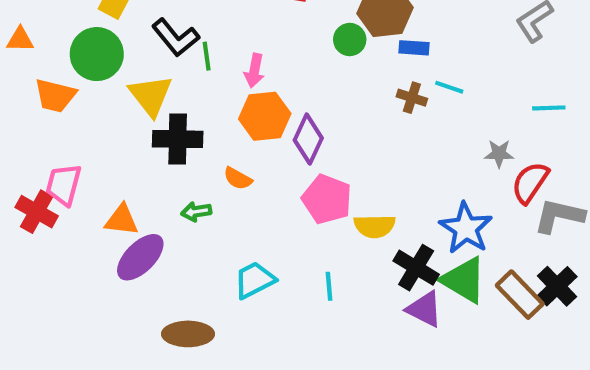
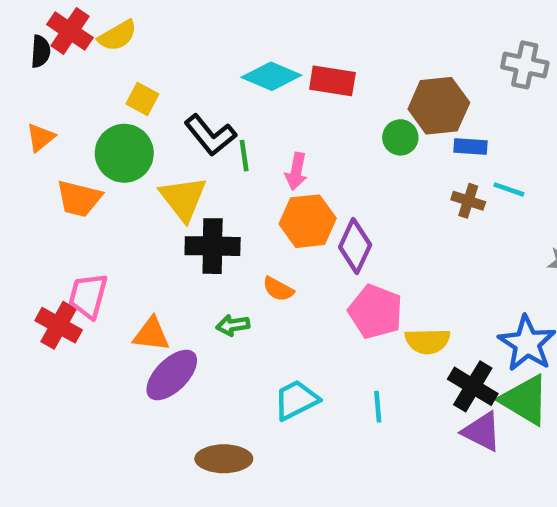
orange triangle: (20, 40) -> (41, 137), turned -40

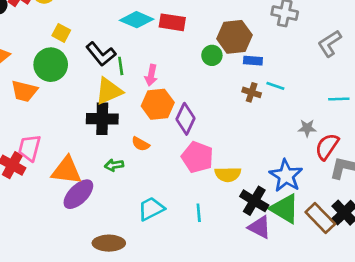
yellow triangle: (183, 199) -> (109, 91), moved, turned 44
orange triangle: (151, 334) -> (67, 170), size x1.4

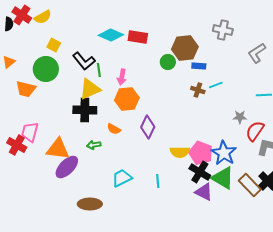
cyan line: (275, 86) -> (216, 85), turned -40
purple diamond: (185, 119) -> (148, 127), moved
pink pentagon: (197, 157) -> (201, 153), moved

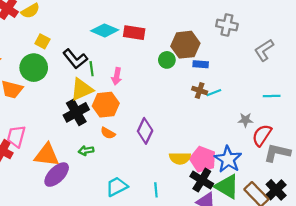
cyan line: (216, 85) -> (214, 93), moved
orange hexagon: (127, 99) -> (106, 105), moved
black cross: (85, 110) -> (76, 112), turned -30

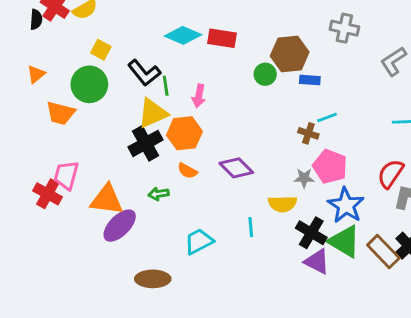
brown cross: (200, 91) -> (308, 133), moved
gray star: (245, 120) -> (304, 178), moved
purple diamond: (145, 131) -> (236, 168), turned -70
pink pentagon: (203, 159) -> (330, 166), moved
cyan line: (156, 190) -> (251, 227), moved

